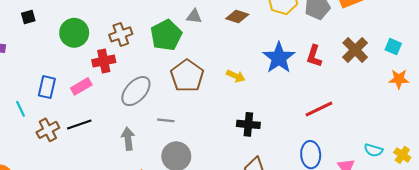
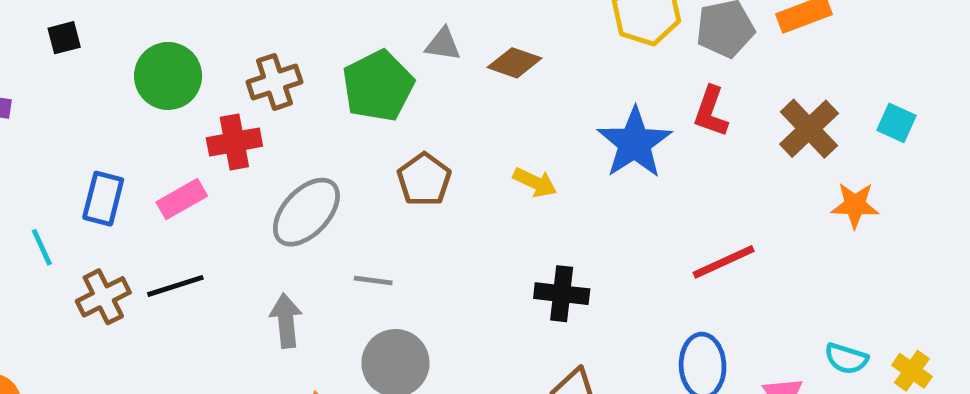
brown diamond: (237, 16) -> (514, 63), moved
red L-shape: (314, 56) -> (711, 112), moved
brown pentagon: (187, 76) -> (424, 180), size x0.7
orange star: (399, 79) -> (855, 205), moved

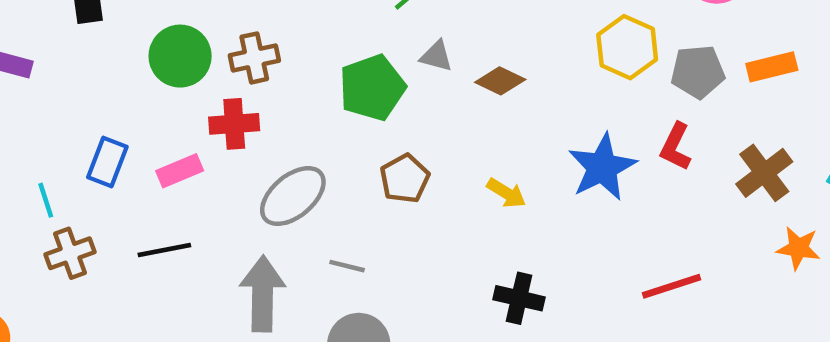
brown cross: (274, 82) -> (254, 58), moved
brown cross: (103, 297) -> (70, 253), moved
gray arrow: (286, 321) -> (263, 294), size x1.5

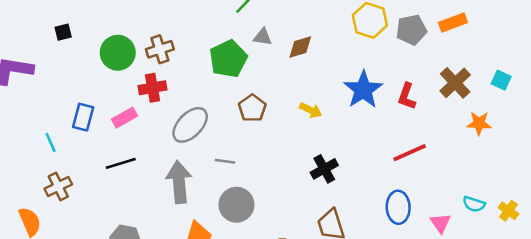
brown diamond: (500, 81) -> (300, 47), turned -36
red L-shape: (676, 147) -> (407, 96), moved
brown cross: (70, 253) -> (58, 187), moved
black cross: (519, 298) -> (324, 169), turned -36

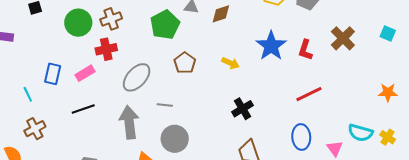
cyan square: (501, 80) -> (388, 34), moved
orange star: (479, 123) -> (388, 92), moved
cyan semicircle: (474, 204) -> (360, 133), size x1.4

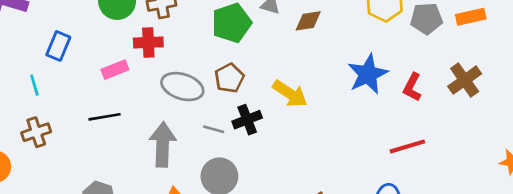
brown pentagon: (185, 63) -> (229, 78), moved
yellow arrow: (230, 63) -> (290, 94), moved, size x1.5
blue rectangle: (53, 74) -> (58, 46), moved
gray ellipse: (137, 77) -> (182, 87), turned 56
black cross: (243, 109) -> (247, 120), moved

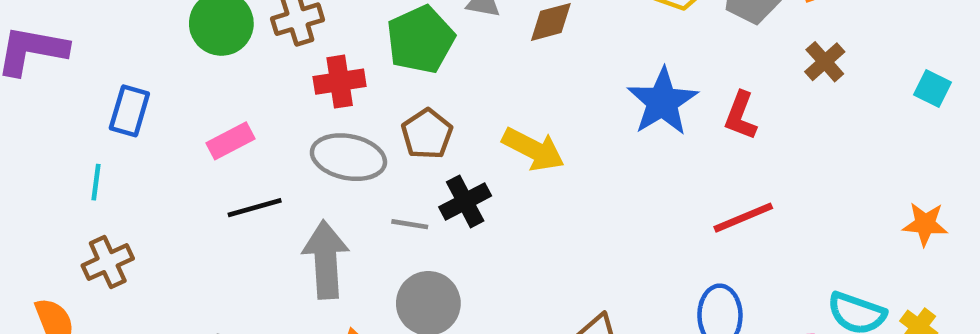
red cross: (148, 42) -> (340, 82), moved
brown cross: (465, 80) -> (825, 62), moved, size x0.7
cyan line: (34, 85) -> (96, 182), turned 30
black line: (105, 117) -> (255, 208), moved

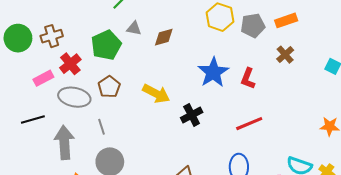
red cross: (340, 82) -> (70, 64), turned -30
pink rectangle: (230, 141) -> (43, 78), moved
black cross: (465, 201) -> (192, 115), moved
gray line: (410, 224) -> (102, 127), turned 63

